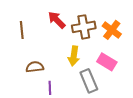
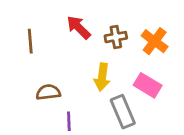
brown cross: (84, 27) -> (116, 37), size x0.7

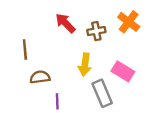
brown line: (30, 41) -> (25, 49), moved
orange cross: (155, 41) -> (129, 22), moved

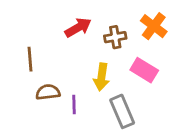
red arrow: (65, 23) -> (78, 28), turned 105
pink rectangle: (123, 71) -> (144, 70), moved
purple line: (57, 101) -> (74, 105), moved

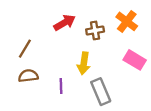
brown line: (30, 59) -> (25, 49), turned 36
pink rectangle: (144, 70) -> (135, 60), moved
brown semicircle: (48, 92) -> (28, 76), moved

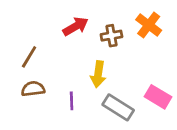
pink rectangle: (135, 60) -> (158, 97), moved
gray rectangle: (101, 92) -> (118, 107), turned -35

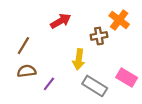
brown cross: (111, 36) -> (99, 36), moved
purple line: (72, 101) -> (49, 84), moved, turned 40

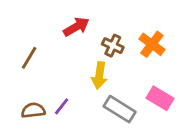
orange cross: (119, 20) -> (152, 44), moved
brown cross: (99, 36) -> (113, 46), moved, turned 35
brown semicircle: (27, 71) -> (33, 110), moved

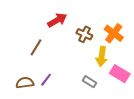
brown line: (29, 58) -> (36, 47), moved
yellow arrow: (99, 75) -> (102, 56), moved
gray rectangle: (120, 109) -> (89, 82), size x0.6

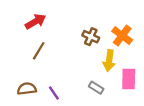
red arrow: (57, 20) -> (35, 21), moved
pink rectangle: (120, 74) -> (129, 79), turned 60
purple line: (46, 80) -> (54, 93), moved, turned -72

